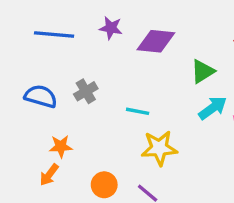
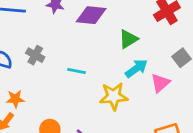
gray cross: (86, 91) -> (35, 55), turned -30
yellow star: (159, 148) -> (114, 96), moved

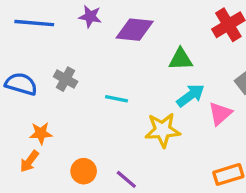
green triangle: (128, 39) -> (181, 59), turned 30

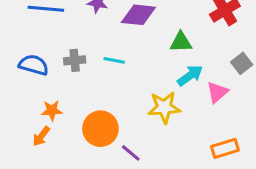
gray cross: (66, 79) -> (75, 60), turned -35
cyan line: (117, 99) -> (114, 60), moved
orange circle: (84, 171) -> (100, 129), moved, size x1.5

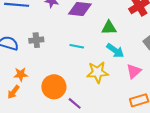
cyan line: (114, 60) -> (77, 46), moved
cyan arrow: (190, 76) -> (115, 50), turned 72
pink triangle: (217, 92) -> (134, 71), moved

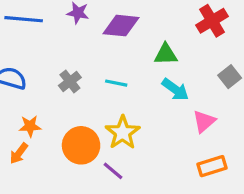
gray cross: (36, 40) -> (70, 81), moved, turned -32
yellow star: (98, 72) -> (123, 133), moved, turned -30

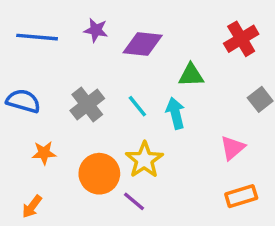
gray cross: (70, 81) -> (87, 105), size x1.4
cyan line: (116, 83) -> (137, 106), turned 40
cyan arrow: (175, 89) -> (175, 113), moved, turned -140
orange arrow: (19, 153) -> (32, 207), moved

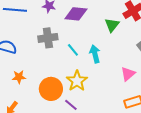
green triangle: (191, 75) -> (112, 25), moved, turned -49
gray cross: (87, 105) -> (48, 38), moved, turned 30

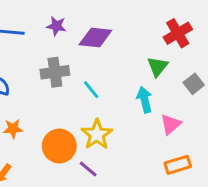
green triangle: (112, 25) -> (158, 66), moved
cyan arrow: (95, 54) -> (145, 100), moved

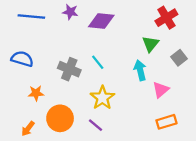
gray cross: (55, 72) -> (69, 69), moved, turned 30
orange circle: (59, 146) -> (60, 118), moved

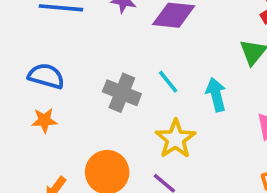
cyan arrow: (140, 70) -> (216, 95), moved
orange star: (36, 93) -> (44, 120), moved

